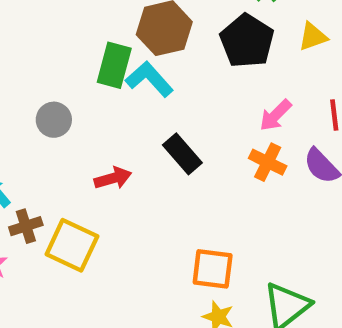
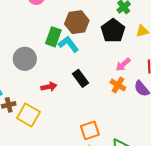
gray circle: (54, 120) -> (25, 59), size x1.5
orange square: (213, 269) -> (90, 130), turned -30

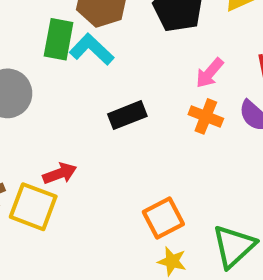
black rectangle: (80, 78) -> (127, 115), turned -66
red arrow: (49, 87) -> (60, 173), moved

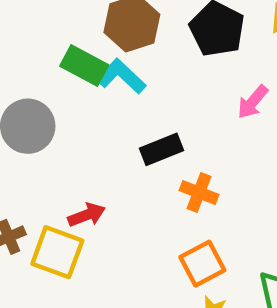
green rectangle: (59, 39) -> (84, 65), turned -72
orange cross: (206, 116) -> (199, 192), moved

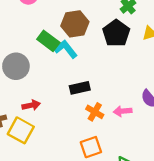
pink arrow: (253, 102) -> (123, 111), moved, turned 36
red arrow: (87, 215) -> (31, 105), moved

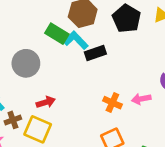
black rectangle: (80, 88) -> (95, 53), moved

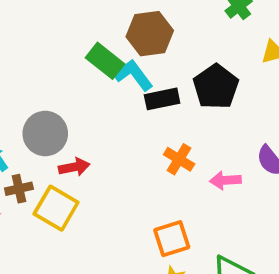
black pentagon: (127, 19) -> (216, 87), moved
gray circle: (26, 63) -> (45, 134), moved
orange cross: (112, 103) -> (179, 159), moved

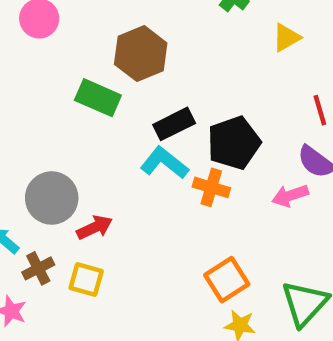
cyan L-shape: (133, 75) -> (164, 163), moved
black pentagon: (216, 87) -> (234, 143), moved, turned 30
pink arrow: (225, 180) -> (290, 196), moved
yellow square: (56, 208) -> (86, 279), size x0.7

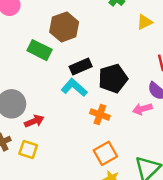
orange cross: (211, 187) -> (100, 114), moved

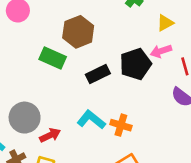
black pentagon: (113, 78) -> (136, 64), moved
cyan L-shape: (74, 88) -> (91, 120), moved
pink arrow: (142, 109) -> (161, 51), moved

